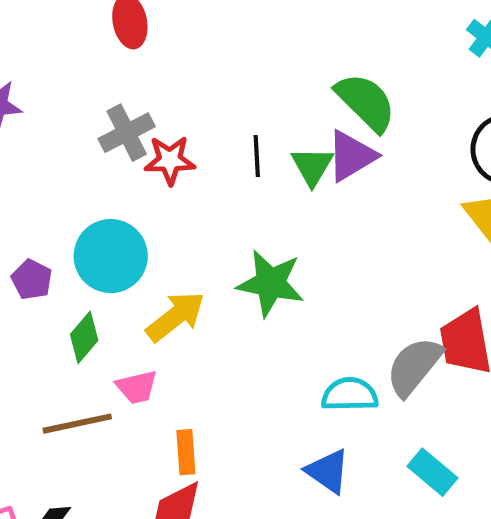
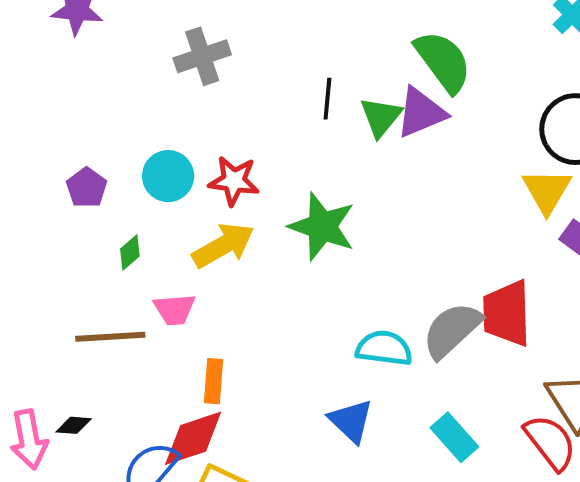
red star: (170, 160) -> (234, 181), moved
cyan circle: (111, 256) -> (168, 176), size x0.7
green diamond: (84, 337) -> (130, 253), size x0.7

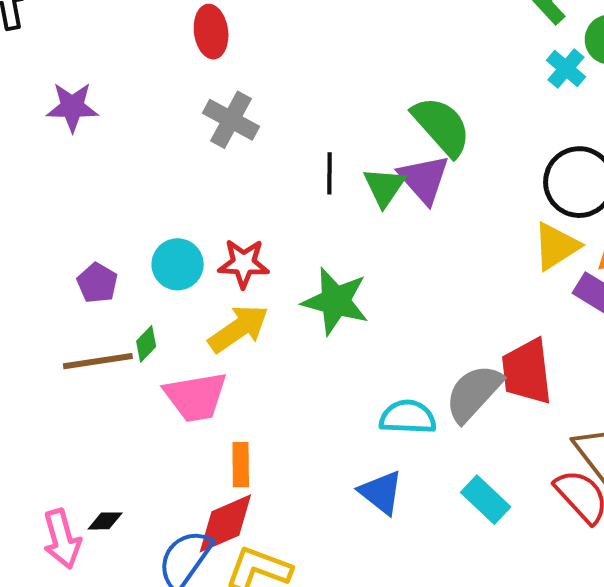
gray cross: (202, 56) -> (231, 120), moved, turned -38
purple triangle: (421, 113) -> (424, 179), turned -44
yellow triangle: (547, 191) -> (556, 246), turned 32
pink trapezoid: (175, 309) -> (196, 397), size x1.5
brown line: (110, 337) -> (98, 361), moved

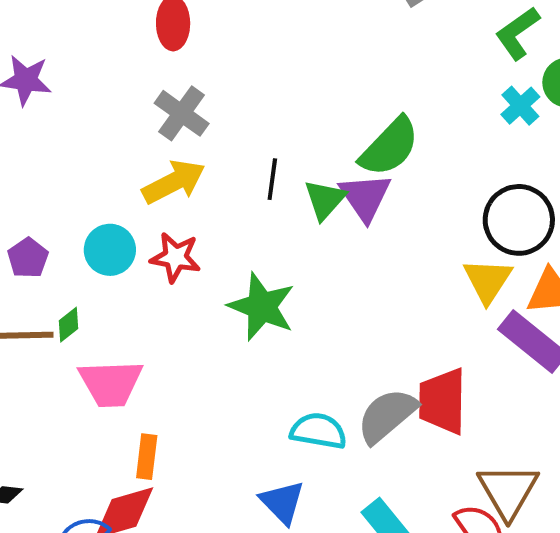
green semicircle: (442, 126) -> (389, 147), turned 78
yellow triangle: (556, 246) -> (488, 281), turned -32
yellow arrow: (239, 329) -> (174, 182), moved

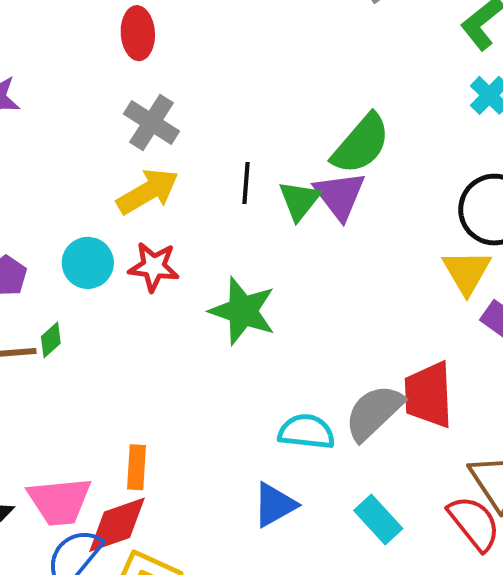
pink trapezoid: (111, 383) -> (60, 501), moved
blue triangle: (282, 502) -> (275, 505), turned 48

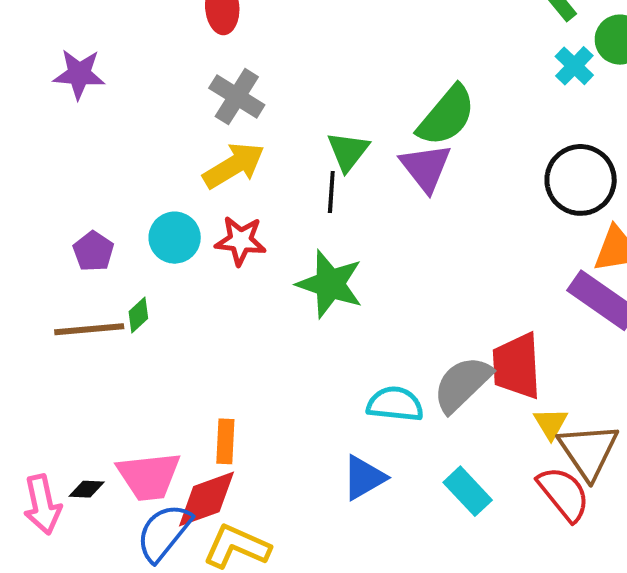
black line: (246, 183) -> (331, 192), moved
green triangle: (300, 200) -> (348, 151), moved
yellow triangle: (467, 272) -> (551, 423), moved, size x0.7

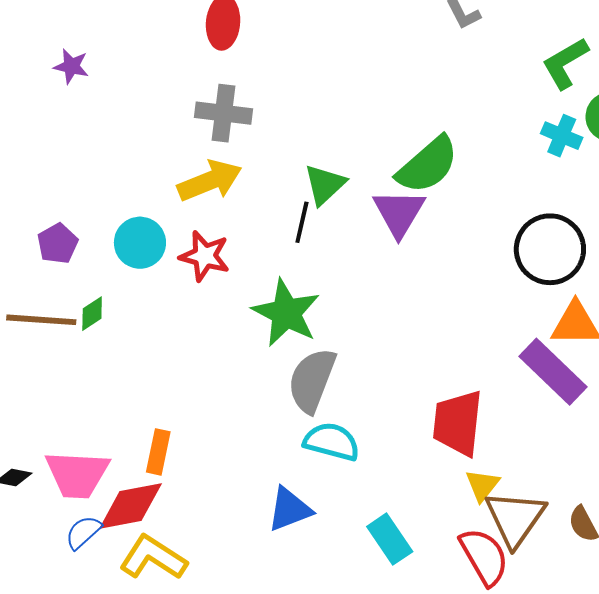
cyan cross: (574, 66) -> (562, 136), turned -30
purple star: (79, 74) -> (71, 66), size x0.7
gray cross: (237, 97) -> (223, 113), turned -34
gray semicircle: (462, 384) -> (312, 380), moved, turned -34
blue semicircle: (164, 532) -> (83, 532), size x0.6

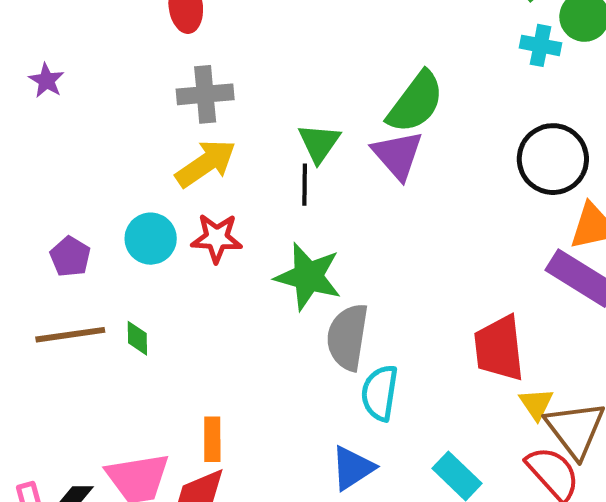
purple star: (71, 66) -> (46, 80), turned 30
green diamond: (92, 314) -> (137, 338), moved, turned -45
cyan semicircle: (332, 442) -> (380, 393), turned -84

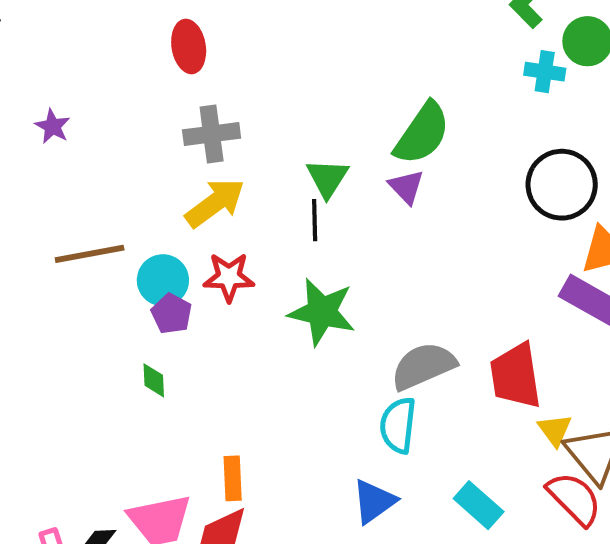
purple triangle: (398, 155) -> (406, 187), size x0.7
purple pentagon: (70, 257) -> (172, 314), moved
brown line: (70, 335) -> (90, 254), moved
gray semicircle: (348, 337) -> (423, 366), moved, turned 60

